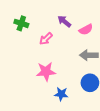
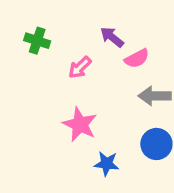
pink semicircle: (86, 30) -> (137, 58), moved
pink star: (46, 72) -> (80, 124), turned 30

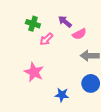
green cross: (37, 41) -> (33, 24), moved
pink star: (80, 124) -> (34, 72), moved

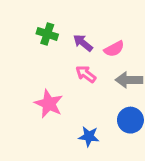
purple arrow: (65, 22) -> (83, 43), moved
pink arrow: (46, 39) -> (86, 74), moved, turned 80

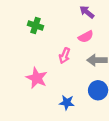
purple arrow: (83, 43) -> (87, 12), moved
pink arrow: (86, 74) -> (65, 56), turned -104

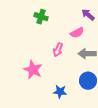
purple arrow: (87, 12) -> (88, 15), moved
green cross: (36, 26) -> (41, 17), moved

